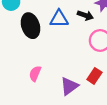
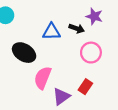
black ellipse: (30, 26) -> (24, 53), moved, turned -40
pink semicircle: (35, 74) -> (43, 78), moved, size x1.5

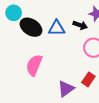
black ellipse: (24, 53) -> (31, 27), moved
pink semicircle: (43, 78) -> (34, 65), moved

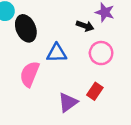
black ellipse: (31, 27) -> (26, 28), turned 35
blue triangle: (57, 28) -> (57, 53), moved

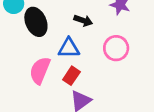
black arrow: (85, 26) -> (83, 21), moved
red rectangle: (95, 91) -> (71, 76), moved

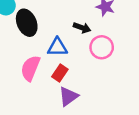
black arrow: (83, 21) -> (82, 28), moved

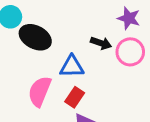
black ellipse: (27, 23) -> (35, 37), turned -40
pink circle: (102, 47) -> (130, 52), moved

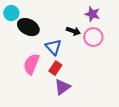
blue triangle: (72, 66) -> (53, 47), turned 48

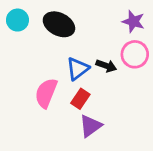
black ellipse: (28, 27) -> (59, 24), moved
black arrow: (73, 31) -> (106, 66), moved
blue triangle: (53, 47) -> (78, 69), turned 36

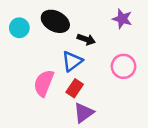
cyan circle: (17, 20) -> (19, 28), moved
pink circle: (135, 54) -> (124, 66), moved
black arrow: (106, 66) -> (86, 39), moved

